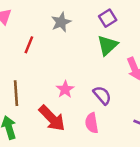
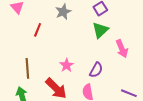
purple semicircle: (102, 95) -> (96, 70), turned 70

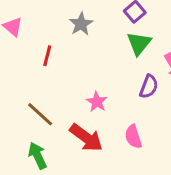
brown line: (27, 68) -> (40, 114), turned -36
purple semicircle: (96, 70) -> (149, 87), moved

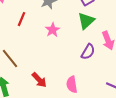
pink star: (97, 102) -> (53, 30), moved
red arrow: (86, 138) -> (39, 80), size x0.7

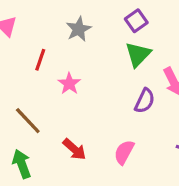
pink star: (53, 30) -> (69, 84), moved
pink semicircle: (72, 84) -> (124, 152), turned 42

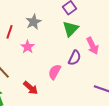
gray star: (79, 29) -> (33, 22), moved
pink semicircle: (124, 152) -> (55, 72), moved

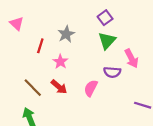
purple semicircle: (75, 58) -> (112, 72), turned 70
red arrow: (31, 88) -> (59, 87), moved

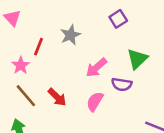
green triangle: (107, 41) -> (137, 59), moved
pink arrow: (131, 58) -> (96, 68), moved, turned 72
pink star: (60, 62) -> (21, 65), moved

